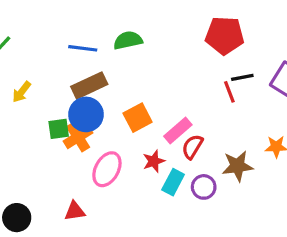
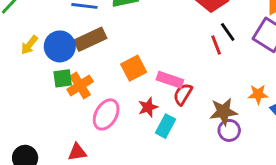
black line: (242, 77) -> (228, 32), turned 66
blue circle: (86, 114) -> (60, 46), moved
pink rectangle: (178, 131) -> (170, 80), turned 60
purple circle: (204, 187) -> (229, 130), moved

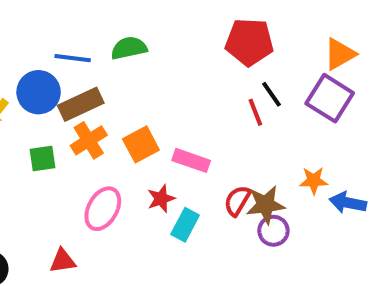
blue circle: (60, 46) -> (39, 92), moved
orange cross: (80, 86) -> (89, 140), moved
red semicircle: (183, 94) -> (237, 201), moved

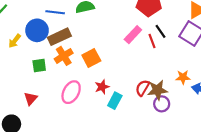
pink rectangle: (191, 160) -> (133, 35), moved, turned -66
red triangle: (63, 261) -> (31, 99), moved, turned -40

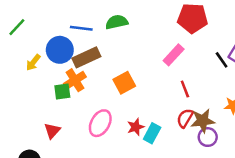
black line: (161, 31) -> (222, 60), moved
red line: (152, 41) -> (185, 89), moved
orange cross: (64, 56) -> (75, 80), moved
red star: (102, 87) -> (136, 127), moved

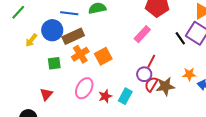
orange cross: (75, 80) -> (80, 54), moved
red line: (185, 89) -> (151, 61), turned 48
red star: (136, 127) -> (105, 96), moved
purple circle: (208, 137) -> (144, 74), moved

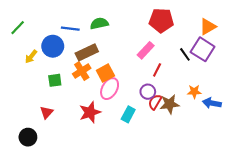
brown rectangle: (73, 36) -> (87, 52), moved
red line: (151, 61) -> (157, 70), moved
pink ellipse: (84, 88) -> (110, 89), moved
red star: (105, 96) -> (90, 112), moved, size x1.5

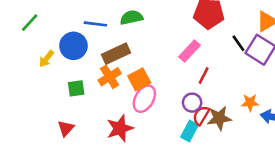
black line: (185, 54) -> (238, 43), moved
cyan rectangle: (128, 114) -> (189, 131), moved

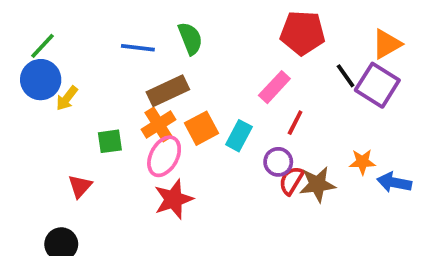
green semicircle: (131, 17) -> (190, 38), turned 80
blue circle: (73, 46) -> (41, 80), moved
pink ellipse: (144, 99) -> (164, 156), moved
red triangle: (66, 128) -> (80, 186), moved
cyan rectangle: (189, 131) -> (239, 136), moved

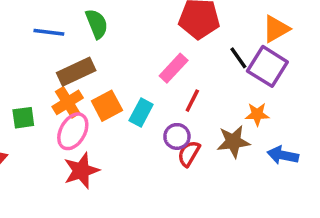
orange star: (362, 162) -> (257, 114), moved
brown star: (317, 184) -> (233, 142), moved

